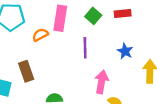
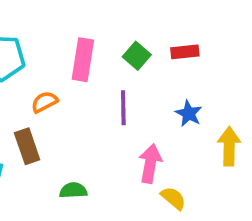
orange semicircle: (40, 35) -> (44, 102), moved

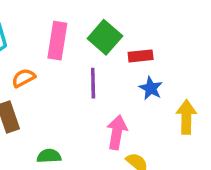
red rectangle: (185, 52) -> (141, 56), moved
green square: (137, 56) -> (105, 37), size x1.4

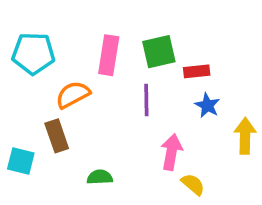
green square: (105, 37) -> (159, 52), turned 36
orange semicircle: (24, 78) -> (73, 95), size x1.4

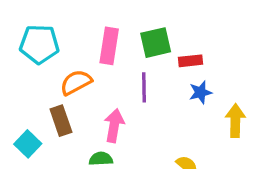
blue star: (207, 105) -> (200, 92), turned 30
pink arrow: (171, 152) -> (114, 126), moved
cyan square: (21, 161) -> (28, 144), turned 30

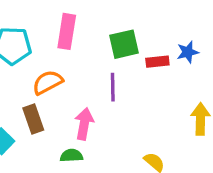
pink rectangle: (109, 46) -> (67, 31), moved
blue star: (200, 92) -> (188, 52), moved

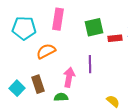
purple line: (113, 87) -> (90, 64), moved
brown rectangle: (33, 119) -> (38, 84), moved

